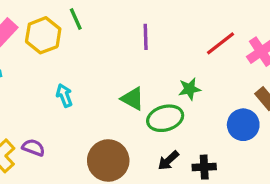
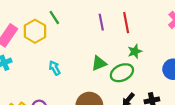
red line: (220, 43) -> (126, 23), moved, turned -54
green triangle: (133, 99) -> (99, 63), turned -42

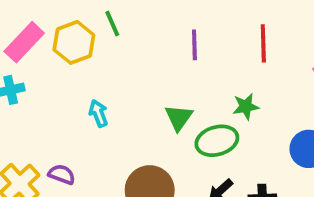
red line: (126, 23) -> (263, 43), moved
green triangle: (99, 63) -> (179, 118), turned -42

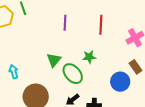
cyan arrow: (98, 113) -> (14, 72), moved
green ellipse: (217, 141) -> (73, 74), turned 60

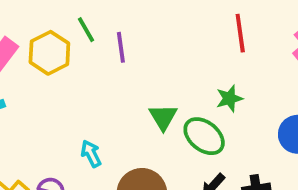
purple line: (65, 23) -> (121, 47), moved

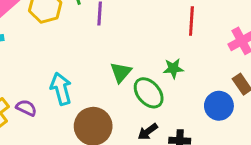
cyan arrow: (91, 154) -> (61, 89), size x1.5

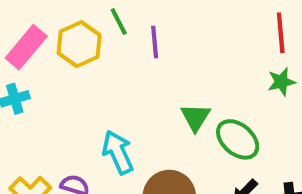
green star: (173, 68) -> (281, 82), moved

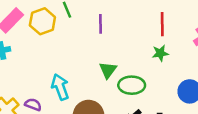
purple line: (155, 42) -> (100, 24), moved
green ellipse: (238, 139) -> (132, 85), turned -45

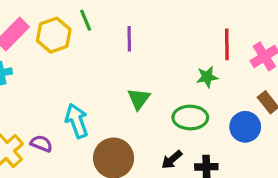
red line: (162, 24) -> (227, 44), moved
green ellipse: (132, 85) -> (190, 118), moved

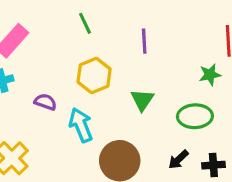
yellow hexagon: (54, 35) -> (94, 76), moved
purple line: (129, 39) -> (144, 41), moved
purple semicircle: (41, 144) -> (45, 102), moved

